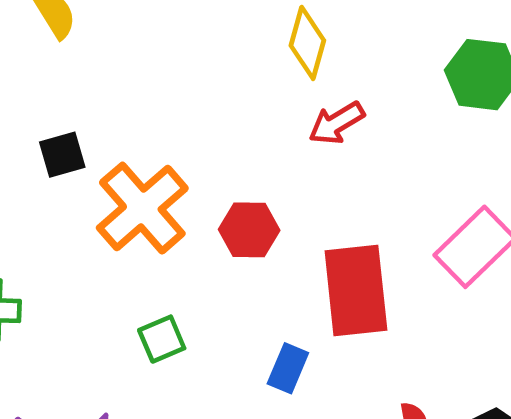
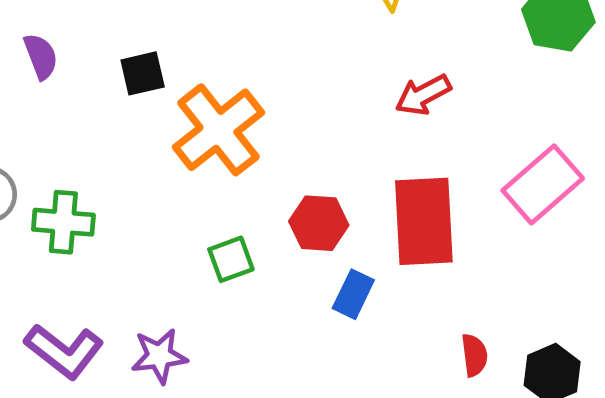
red arrow: (337, 123) -> (423, 95), moved
red hexagon: (249, 230) -> (319, 223), moved

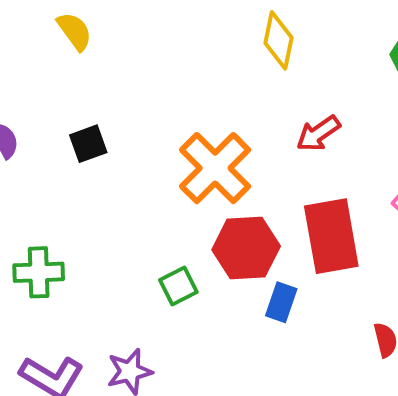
orange cross: (218, 130) -> (215, 168), moved
red hexagon: (319, 223) -> (246, 248), size x1.4

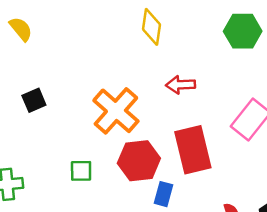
red arrow: (318, 133) -> (181, 85), turned 36
green square: (178, 286) -> (81, 171), moved, turned 30

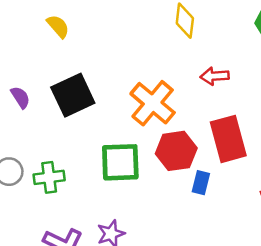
black square: (34, 100) -> (73, 95), size x1.8
green square: (81, 171) -> (120, 162), size x1.8

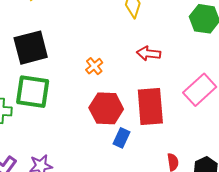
orange cross: (153, 103) -> (94, 66), size x0.5
green square: (120, 162) -> (33, 92), moved

